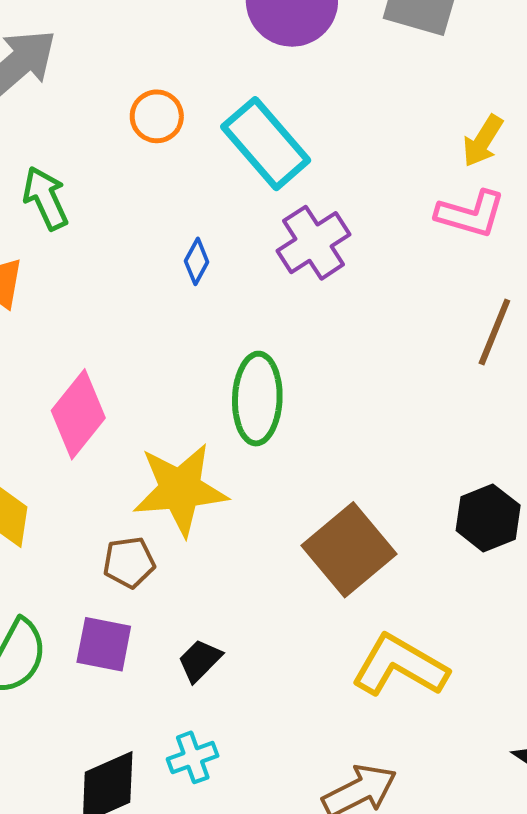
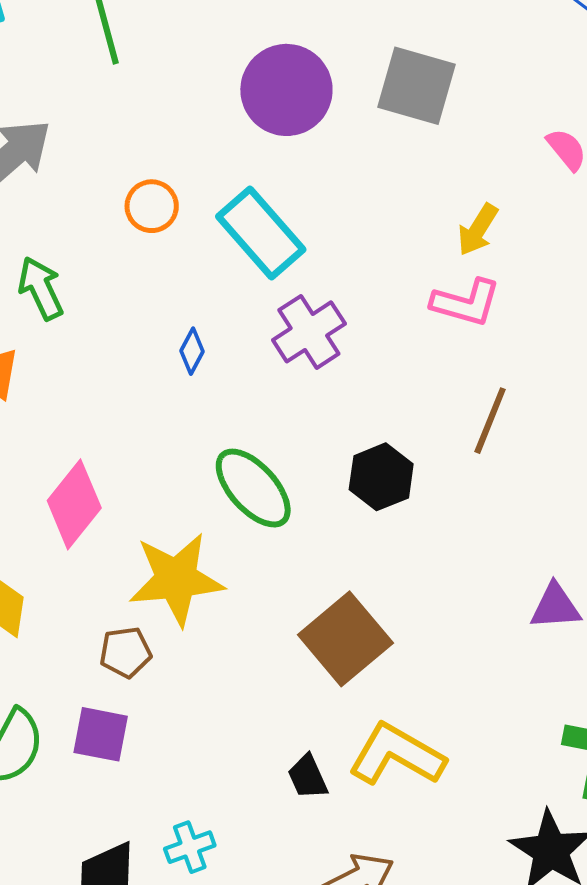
green ellipse: (257, 399) -> (253, 488), turned -44
black hexagon: (488, 518) -> (381, 477), moved
black trapezoid: (200, 660) -> (308, 777), moved, turned -69

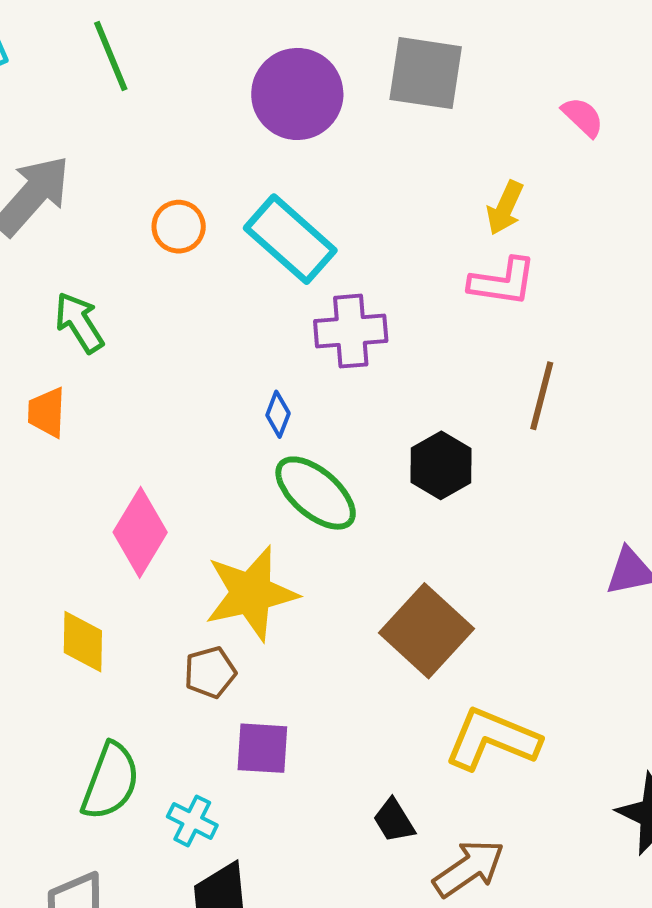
purple cross: (309, 332) -> (351, 331), turned 36
blue diamond: (192, 351) -> (278, 414), moved
purple square: (101, 734) -> (262, 748), moved
black trapezoid: (308, 777) -> (394, 821), moved
cyan cross: (190, 847) -> (192, 821), moved, turned -36

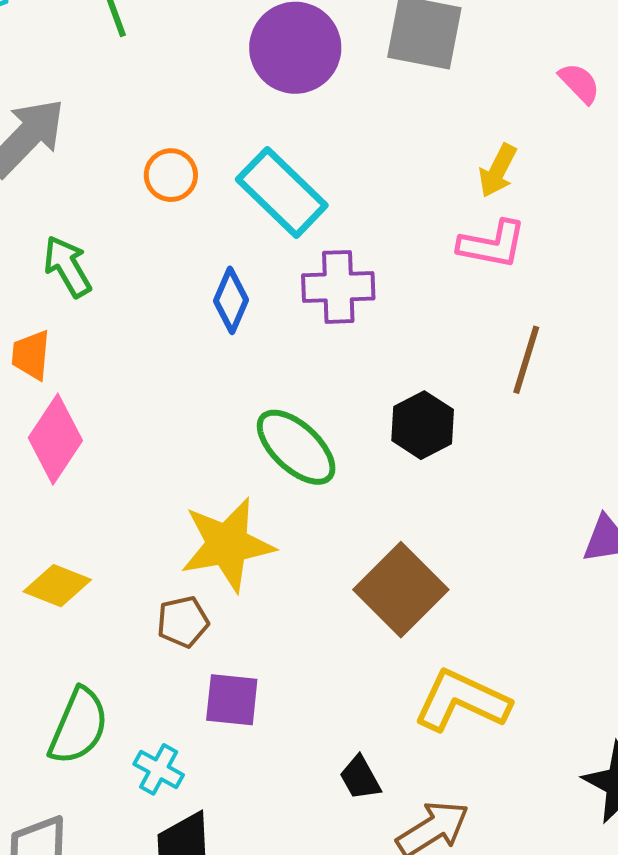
blue diamond: (278, 414) -> (231, 300), moved, size x1.4
pink diamond: (140, 532) -> (55, 439), moved
yellow diamond: (83, 642) -> (57, 586), turned -72

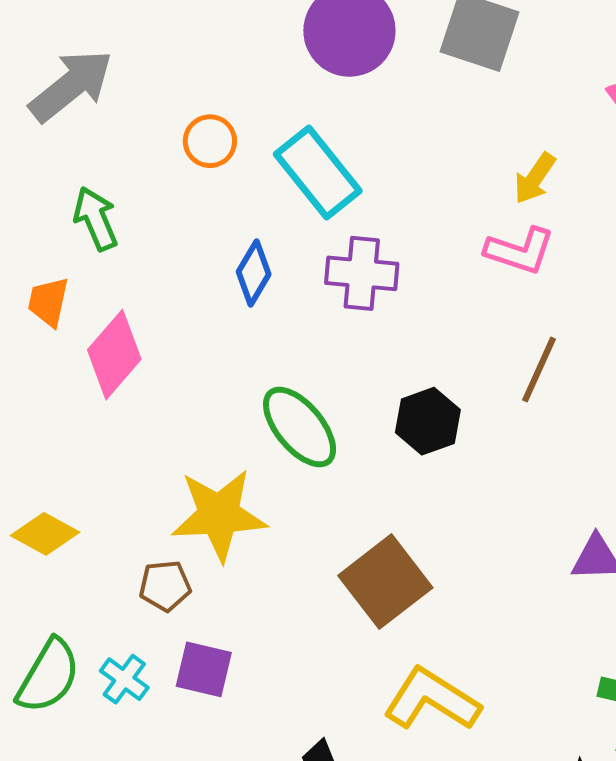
pink diamond: (55, 439) -> (114, 355), moved
cyan cross: (159, 769) -> (124, 679), moved

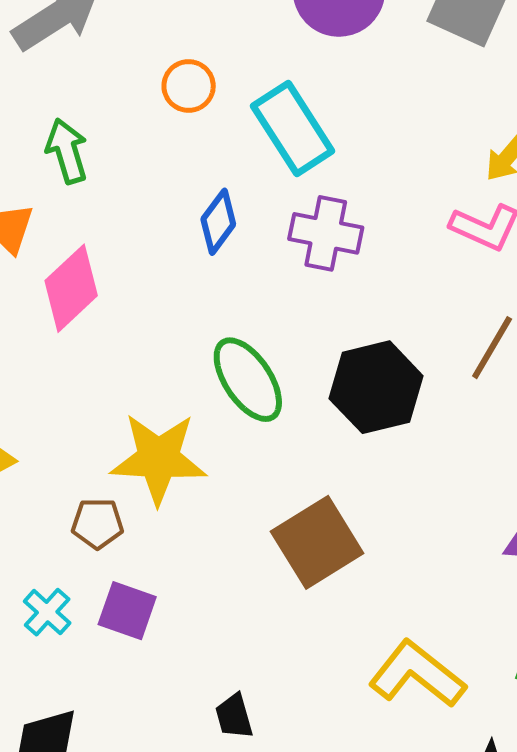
black hexagon: (428, 421) -> (376, 387), size x1.4
yellow L-shape: (432, 700) -> (417, 674), moved

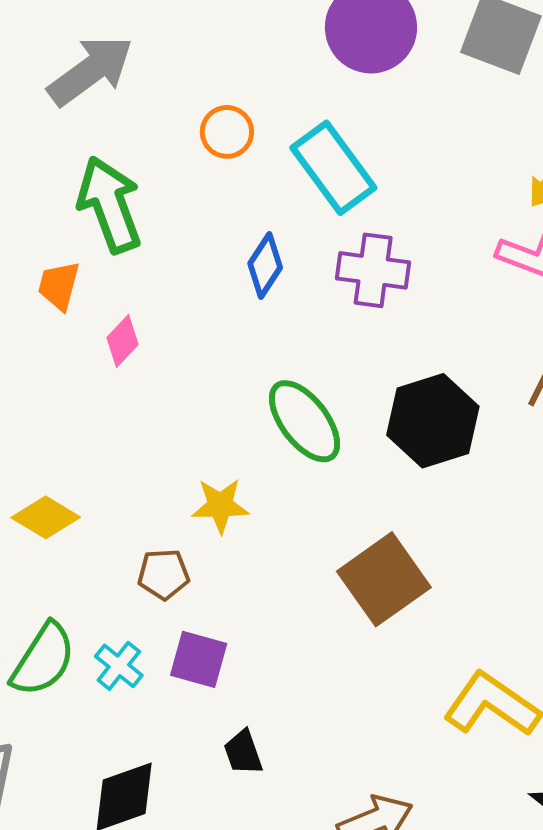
green arrow: (67, 151) -> (110, 205), size x1.5
pink diamond: (71, 288) -> (122, 341), size x0.6
yellow star: (158, 459) -> (220, 506), size x0.6
black trapezoid: (234, 716) -> (243, 752), moved

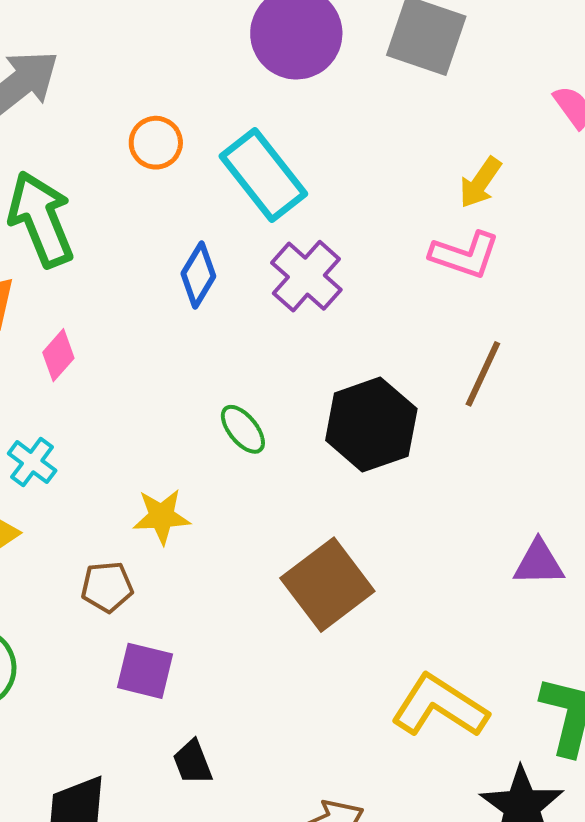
purple cross: (373, 270) -> (306, 276), turned 36
green ellipse: (304, 421) -> (243, 429), size x0.6
cyan cross: (119, 666) -> (32, 462), moved

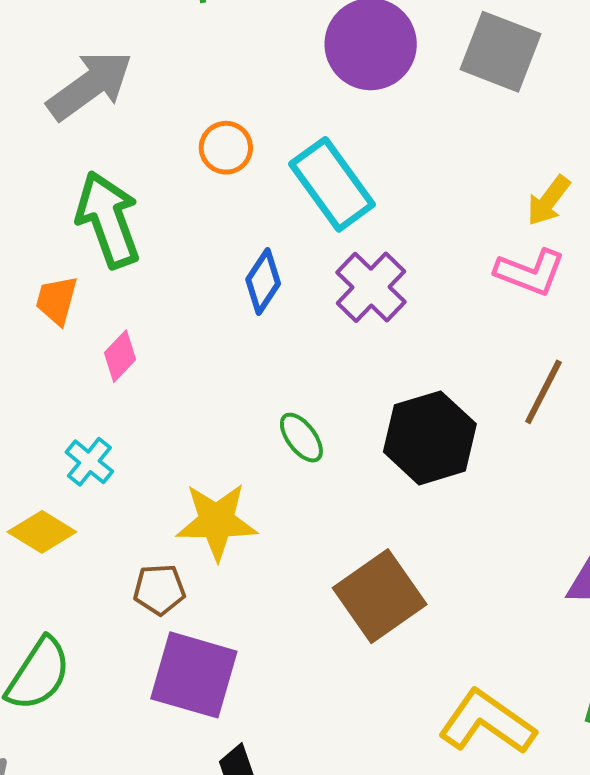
yellow star: (162, 516) -> (217, 521), size x1.4
purple square: (145, 671) -> (194, 675), size x1.5

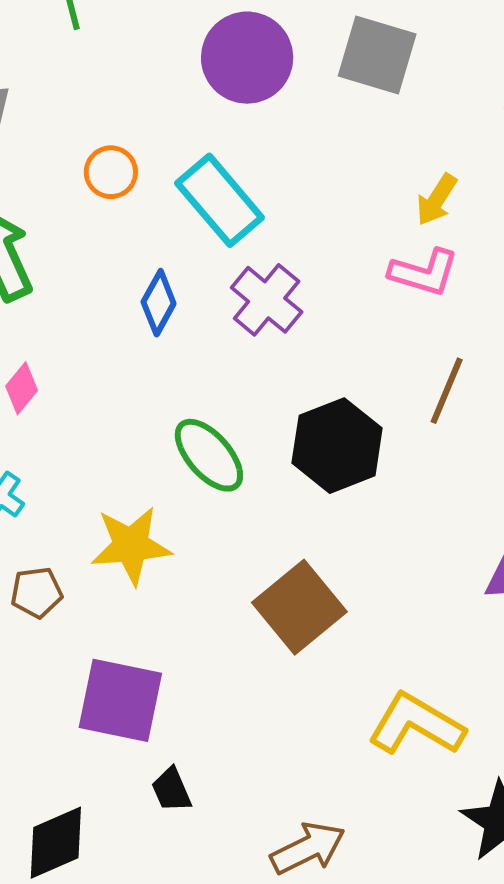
green ellipse: (301, 438) -> (209, 455), size x1.5
brown pentagon: (159, 590) -> (36, 592), moved

